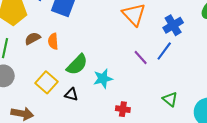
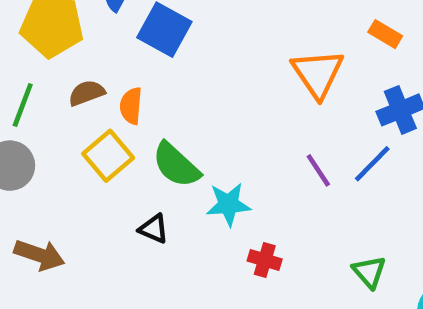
green semicircle: (77, 65) -> (176, 165), turned 80
yellow square: (47, 82) -> (108, 156), moved
red cross: (123, 109) -> (265, 260), moved

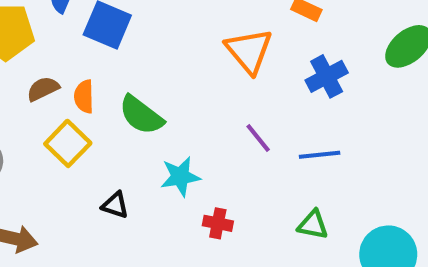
blue line: (372, 164) -> (320, 155), moved, turned 45
green semicircle: (176, 165) -> (141, 115), moved
green triangle: (369, 272) -> (313, 225), turned -32

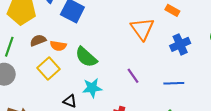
orange semicircle: (84, 96) -> (58, 46), turned -84
purple line: (258, 138) -> (133, 76), moved
cyan star: (180, 176) -> (92, 88), moved

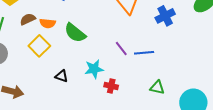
blue line: (174, 83) -> (144, 53), moved
cyan star: (92, 88) -> (94, 69), moved

